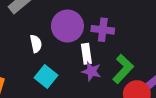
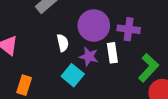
purple star: (91, 71) -> (89, 57), moved

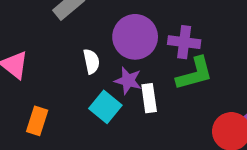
white rectangle: (112, 53) -> (149, 98), moved
green L-shape: (148, 68) -> (195, 74), moved, turned 32

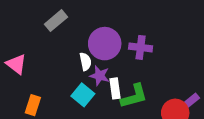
white semicircle: (91, 61) -> (85, 62), moved
green L-shape: (195, 74) -> (134, 96), moved

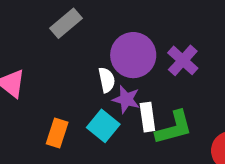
purple cross: (141, 47) -> (183, 60), turned 35
orange rectangle: (33, 105) -> (57, 133), moved

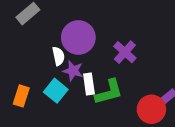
purple cross: (183, 60) -> (125, 52), moved

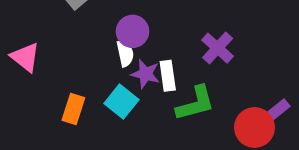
purple circle: (78, 37) -> (133, 31), moved, size x0.7
white rectangle: (89, 84) -> (168, 76), moved

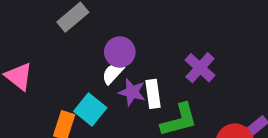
white semicircle: (125, 54) -> (113, 73), turned -125
cyan square: (121, 102) -> (90, 110), moved

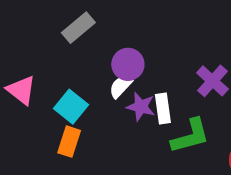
cyan square: (90, 110) -> (71, 107), moved

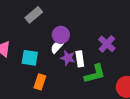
cyan square: (71, 107) -> (30, 58), turned -30
orange rectangle: (69, 142) -> (40, 82), moved

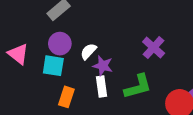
purple circle: (61, 35) -> (60, 44), moved
white rectangle: (80, 59) -> (101, 87), moved

